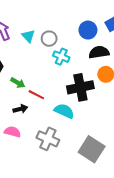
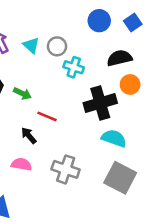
blue circle: (88, 30) -> (99, 21), moved
green arrow: (18, 83) -> (22, 93), moved
black arrow: (20, 109) -> (29, 136), turned -112
cyan semicircle: (64, 111) -> (114, 138), moved

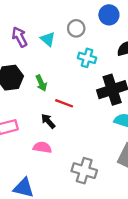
gray circle: (57, 46) -> (76, 28), moved
green arrow: (22, 93) -> (41, 83), turned 42
gray cross: (66, 169) -> (84, 171), moved

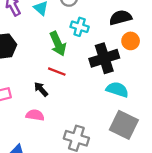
green arrow: (41, 83) -> (58, 44), moved, size x1.5

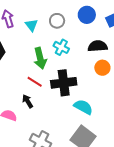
black cross: (104, 58) -> (64, 83), moved
black arrow: (41, 89) -> (28, 101), moved

